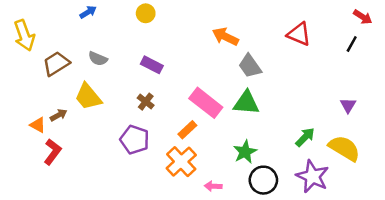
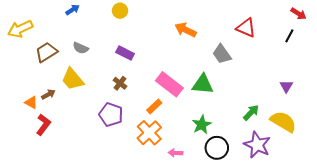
yellow arrow: (24, 35) -> (20, 29), turned 85
gray trapezoid: (250, 66) -> (222, 54), moved

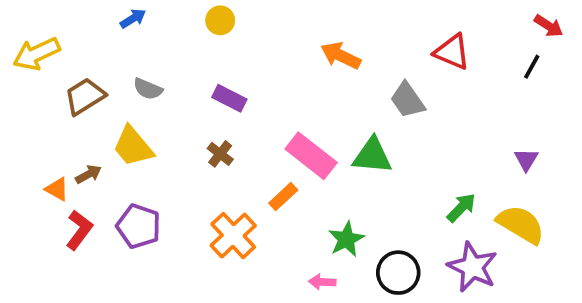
purple pentagon: (111, 115) -> (139, 226), moved
green star: (202, 125) -> (346, 239), moved
orange cross: (149, 133) -> (233, 236), moved

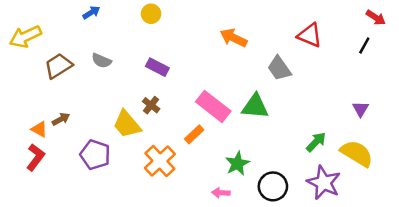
yellow trapezoid: (133, 146) -> (127, 124), moved
red L-shape: (79, 230) -> (35, 157), moved

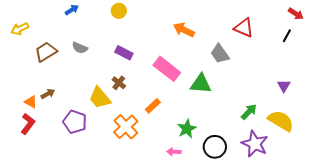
yellow arrow: (25, 37) -> (20, 29), size x0.7
pink rectangle: (213, 106) -> (167, 69), moved

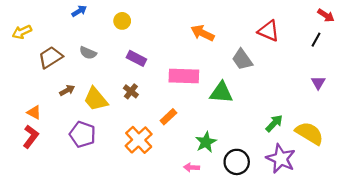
yellow circle: (119, 11) -> (122, 21), moved
pink rectangle: (167, 69) -> (184, 76), turned -36
purple triangle: (284, 86) -> (318, 83), moved
brown arrow: (48, 94) -> (67, 90), moved
yellow trapezoid: (100, 98) -> (96, 99), moved

